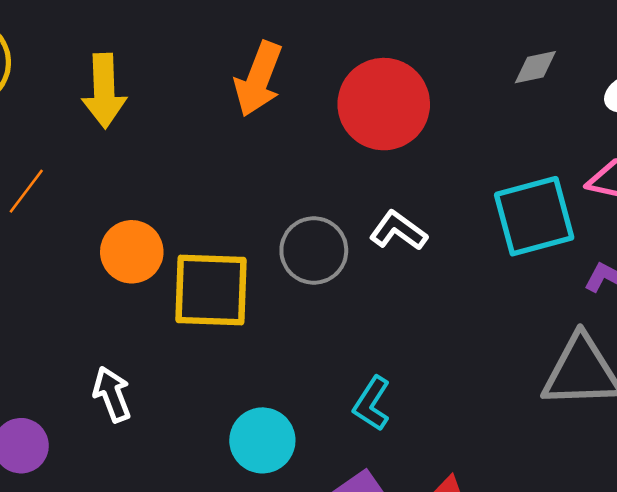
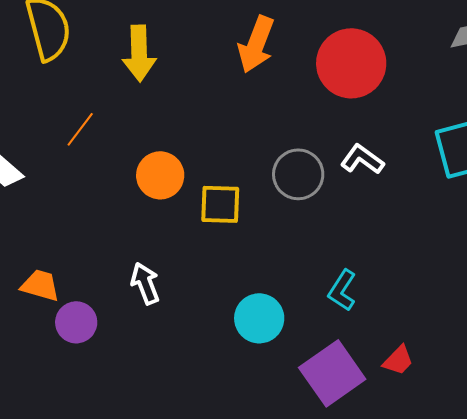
yellow square: (211, 290) -> (220, 204), size x0.7

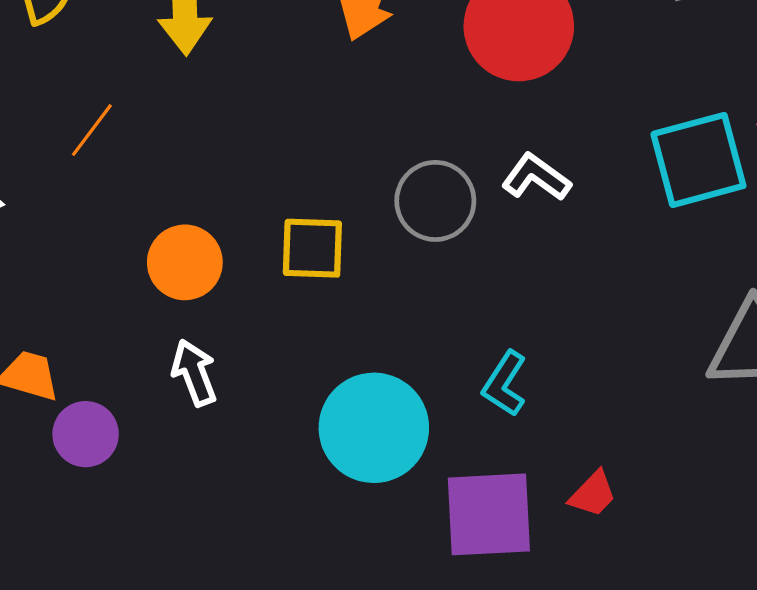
orange circle: (160, 175) -> (185, 262), moved
cyan circle: (259, 318) -> (374, 428), size x1.4
purple square: (332, 373) -> (489, 514), turned 32

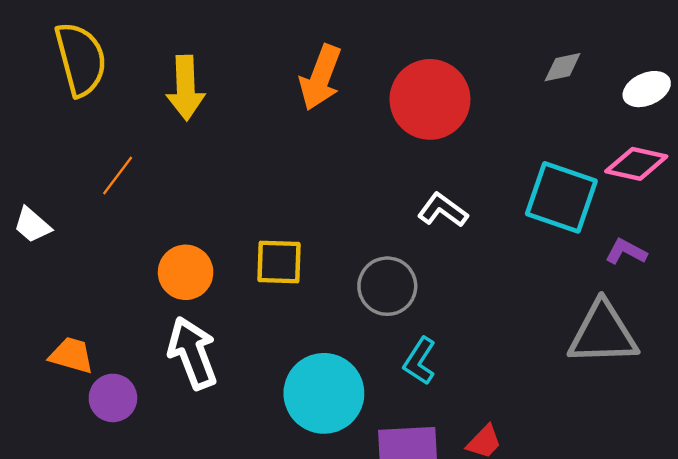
cyan square: (698, 160) -> (561, 197), turned 34
gray circle: (435, 201) -> (387, 286), moved
white arrow: (194, 373) -> (193, 353), size x1.5

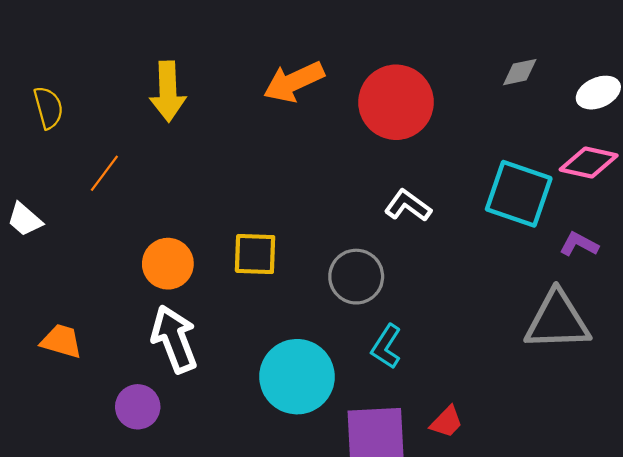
yellow semicircle: (81, 59) -> (48, 108), moved, size x0.6
orange arrow: (320, 78) -> (294, 82), turned 44
purple circle: (113, 398) -> (138, 407), moved

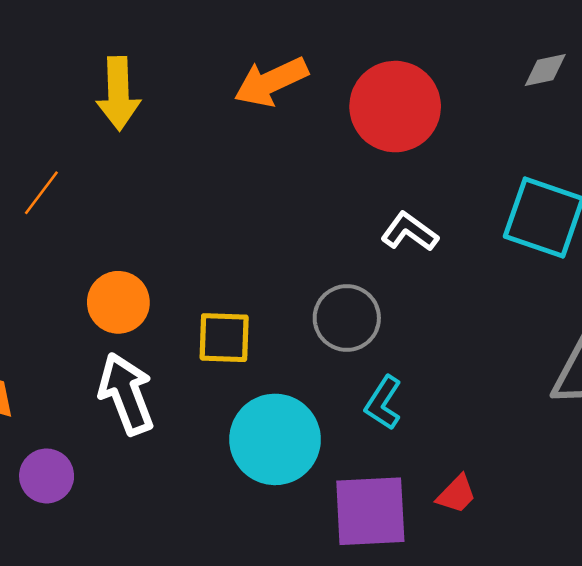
yellow square: (255, 254) -> (224, 338), moved
purple circle: (138, 407) -> (47, 476), moved

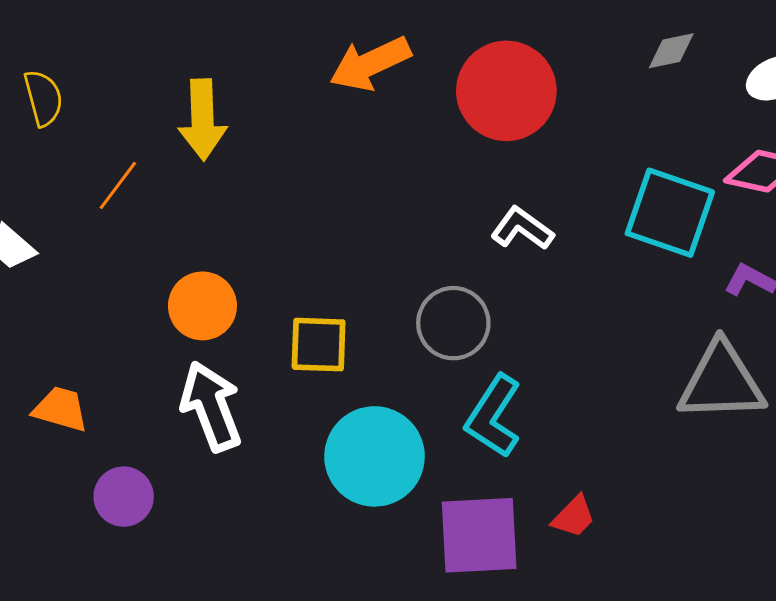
yellow arrow: (118, 93) -> (202, 120), moved
cyan L-shape: (383, 403) -> (493, 416), size x1.4

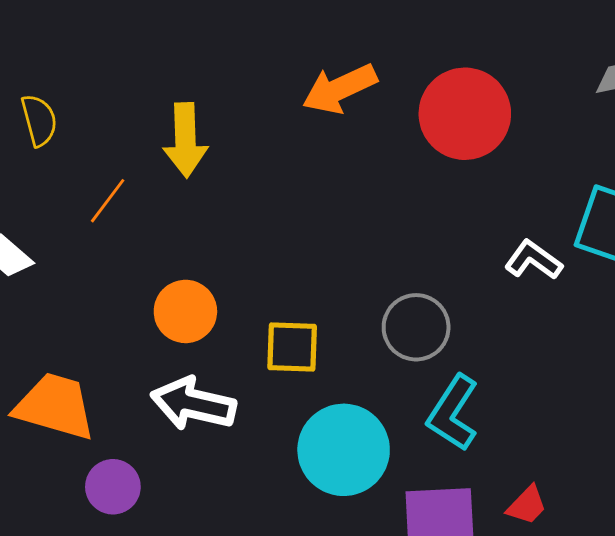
white L-shape: (522, 228) -> (533, 260), moved
white arrow: (211, 406) -> (193, 404), turned -56
orange trapezoid: (61, 409) -> (55, 406), size x1.6

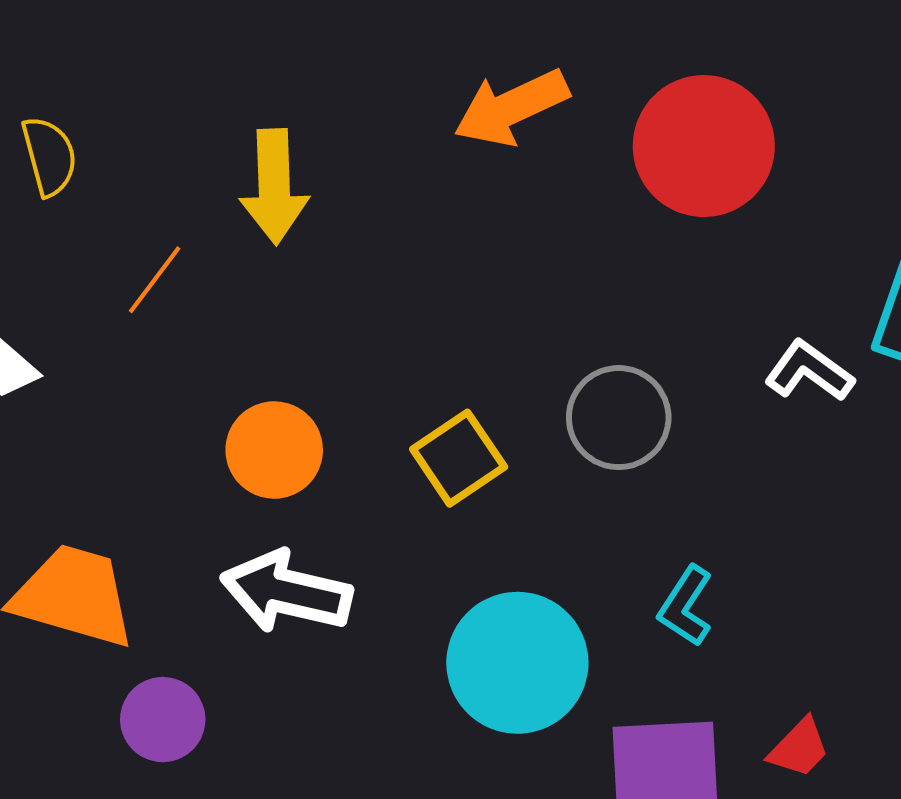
gray circle: (416, 327) -> (619, 418), moved
yellow square: (292, 347) -> (459, 458), moved, turned -36
cyan L-shape: (453, 413) -> (686, 606), size x0.7

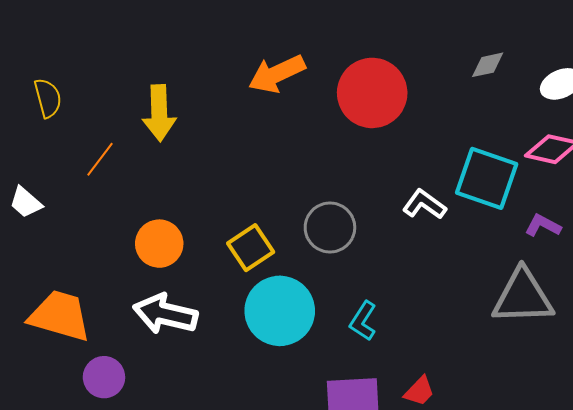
cyan circle: (517, 663) -> (280, 311), moved

